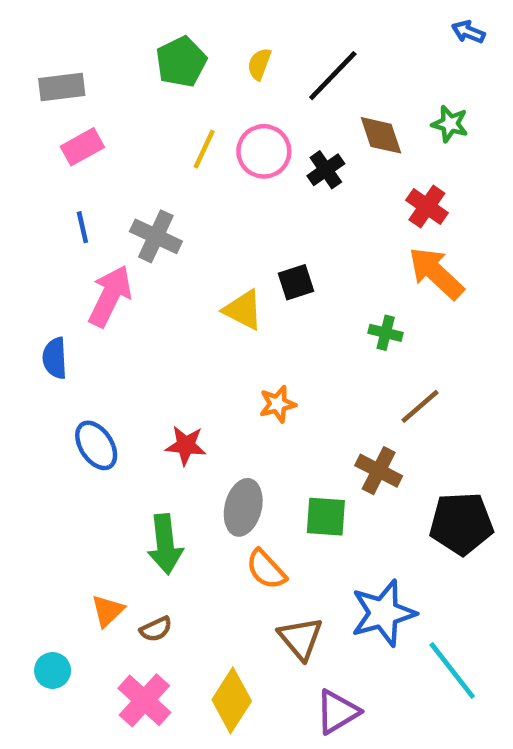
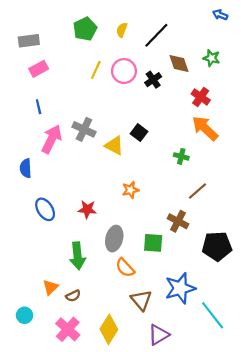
gray cross: (156, 236) -> (84, 129), moved
black square: (296, 282) -> (139, 133), turned -35

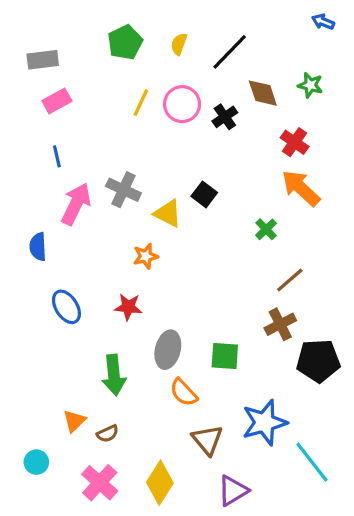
green cross: (181, 156) -> (266, 229), turned 32
orange star: (130, 190) -> (146, 256), moved
brown cross: (178, 221) -> (280, 324), moved, turned 36

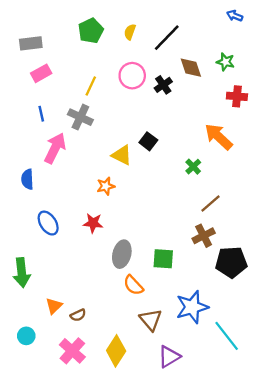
yellow line: (141, 103) -> (91, 86), moved
red cross: (295, 142) -> (237, 96), moved, turned -30
gray cross: (123, 190) -> (80, 117), moved
green arrow: (114, 375) -> (22, 273), moved

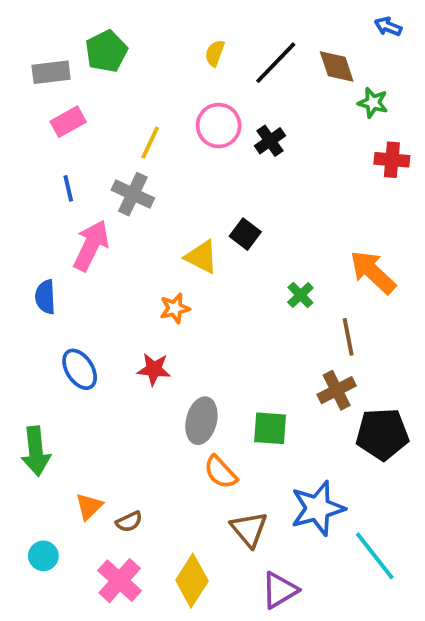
green pentagon: (91, 31) -> (106, 51), moved
brown diamond: (191, 68) -> (337, 66), moved
orange arrow: (219, 137) -> (373, 272), moved
green cross: (193, 167) -> (300, 295), moved
brown line: (210, 203) -> (348, 337), turned -60

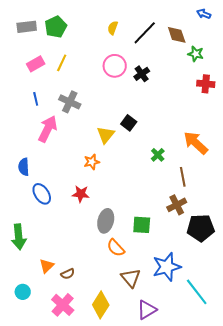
gray rectangle: (51, 72) -> (27, 27), moved
yellow line: (150, 143) -> (62, 63), moved
yellow triangle: (201, 257) -> (106, 135), turned 42
blue semicircle: (45, 297) -> (24, 167), moved

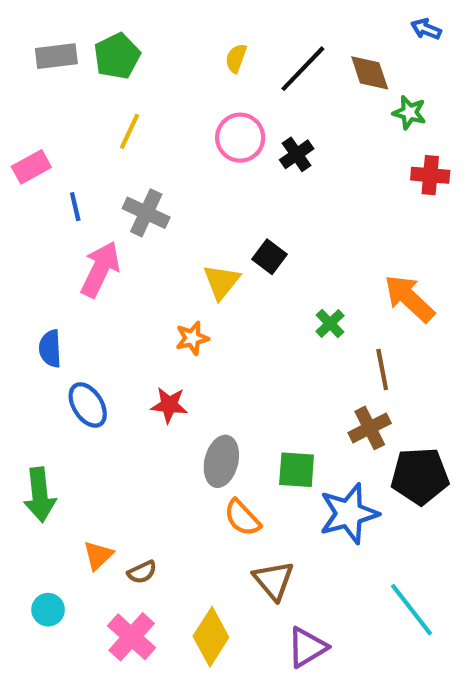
pink rectangle: (36, 64) -> (31, 167), moved
blue star: (167, 267) -> (349, 514), moved

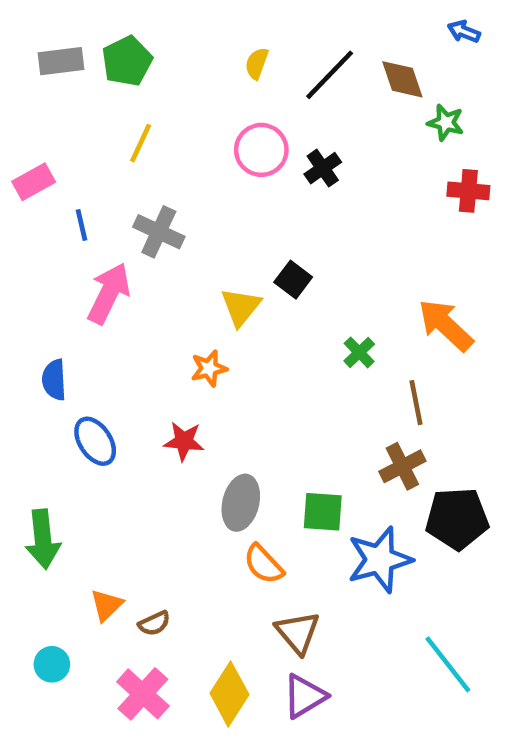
purple triangle: (307, 647) -> (305, 696), moved

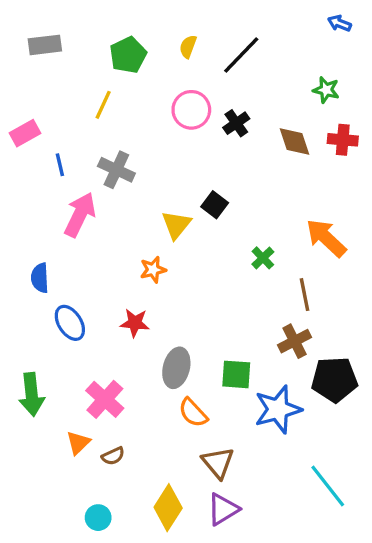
green pentagon: (127, 61) -> (128, 55), moved
brown diamond: (402, 79) -> (295, 141), moved
cyan circle: (52, 664) -> (98, 518), moved
pink cross: (143, 694) -> (105, 399), moved

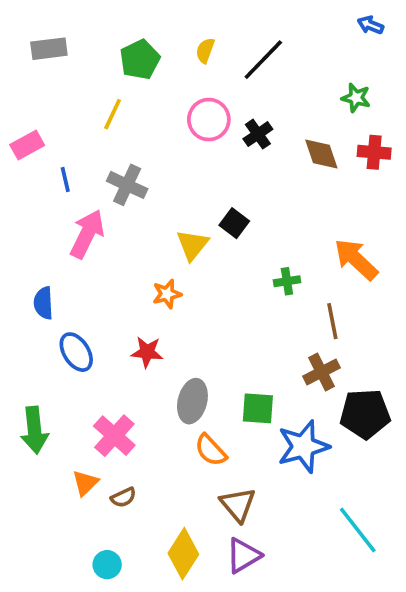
green cross: (263, 258) -> (287, 281), turned 35

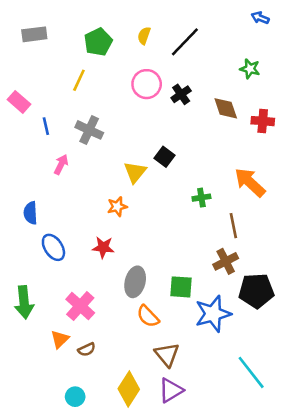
pink rectangle: (27, 145) -> (19, 102), turned 70
red cross: (374, 152) -> (263, 121), moved
pink arrow: (87, 234) -> (61, 164), size x0.6

